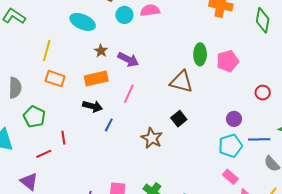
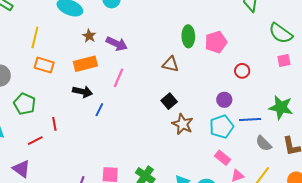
brown triangle: (181, 82) -> (170, 64), size x0.7
red circle: (263, 93) -> (242, 71), moved
brown star: (152, 138) -> (183, 124), moved

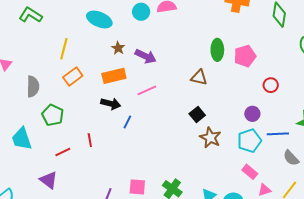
orange rectangle: (44, 65) -> (73, 77), turned -54
pink line: (118, 78) -> (147, 90), turned 42
red line: (54, 124) -> (90, 140), moved

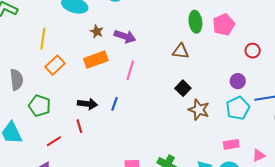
pink line: (147, 90) -> (130, 70), turned -42
black arrow: (111, 104) -> (88, 104), moved
pink rectangle: (250, 172) -> (231, 144), moved, turned -42

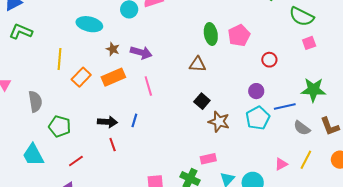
orange rectangle: (55, 65) -> (81, 77), moved
pink line: (130, 70) -> (148, 86), turned -30
red line: (79, 126) -> (113, 145), moved
pink rectangle: (231, 144) -> (208, 159), moved

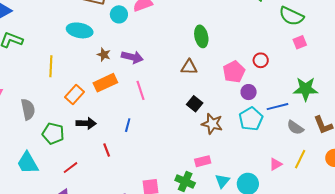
pink pentagon: (239, 35) -> (234, 72), moved
orange rectangle: (81, 77) -> (74, 95), moved
black arrow: (107, 122) -> (86, 123), moved

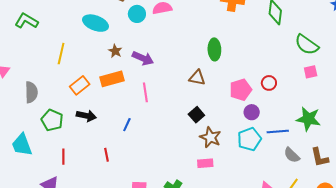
red line: (107, 150) -> (107, 155), moved
pink rectangle: (203, 161) -> (205, 163), moved
red line: (70, 168) -> (63, 157), turned -63

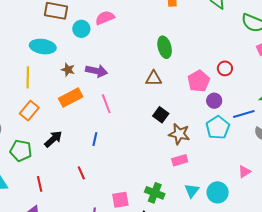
yellow line: (61, 54) -> (28, 77), moved
orange rectangle: (80, 85) -> (29, 111), moved
black arrow: (86, 116) -> (53, 139), turned -42

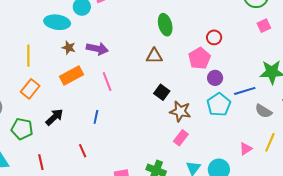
cyan ellipse: (43, 47) -> (57, 22), moved
red circle: (225, 68) -> (214, 37), moved
pink rectangle: (180, 160) -> (181, 138), turned -35

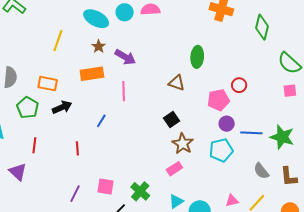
orange rectangle: (30, 89) -> (48, 84), moved, turned 42
blue line: (245, 91) -> (251, 133), moved

